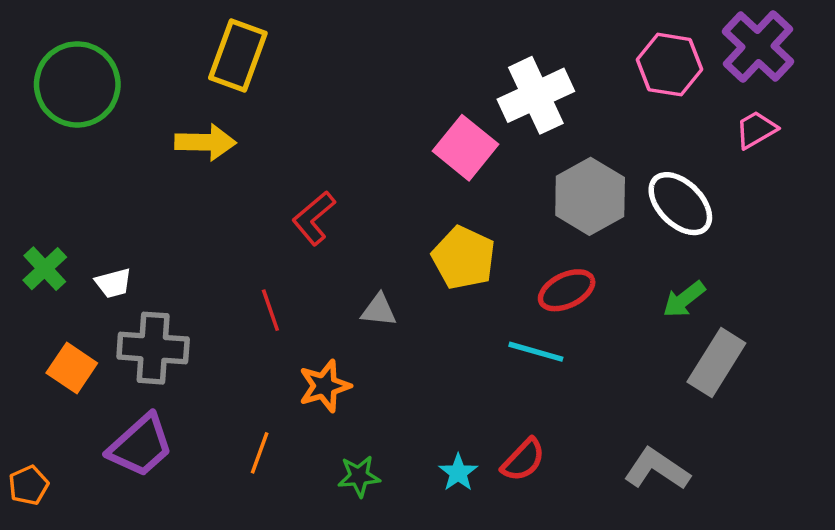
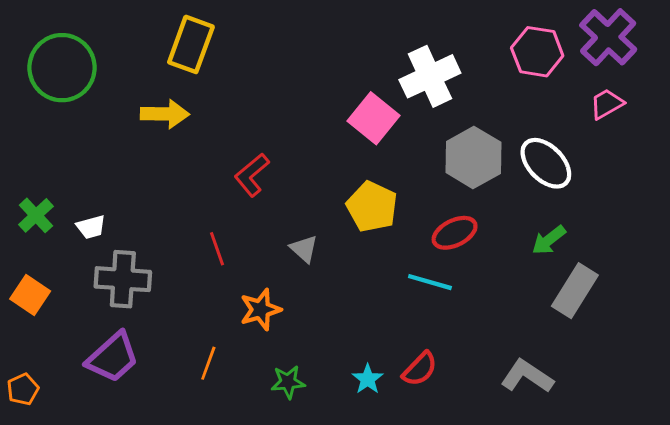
gray triangle: (379, 310) -> (304, 249), turned 36
orange square: (72, 368) -> (30, 295), moved

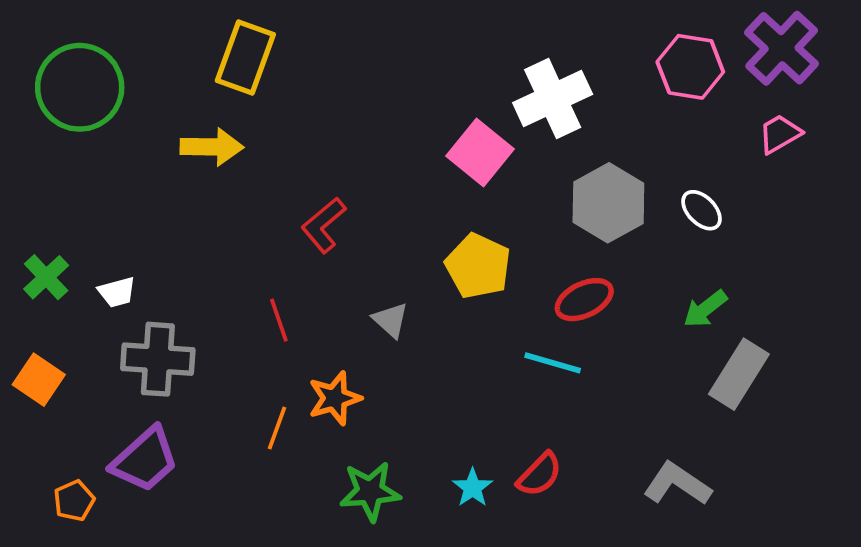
white ellipse: (546, 163) -> (702, 210), size x0.6
orange line: (208, 363) -> (277, 428), moved
green star: (288, 382) -> (370, 491), size x1.4
orange pentagon: (23, 389) -> (74, 501), moved

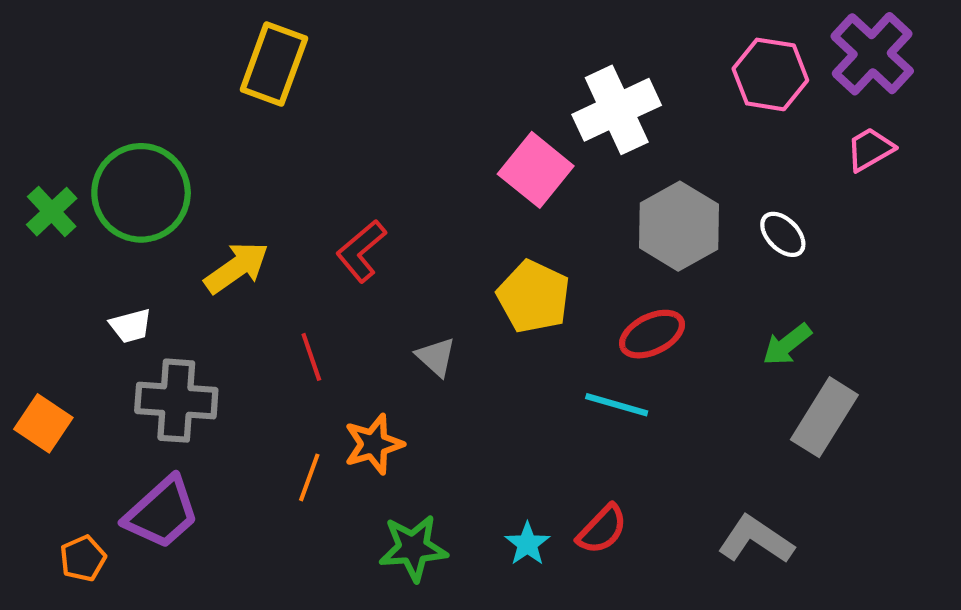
green circle: (80, 87) -> (141, 193), moved
yellow arrow: (212, 147) -> (237, 268), moved, turned -36
green cross: (46, 277) -> (52, 212), moved

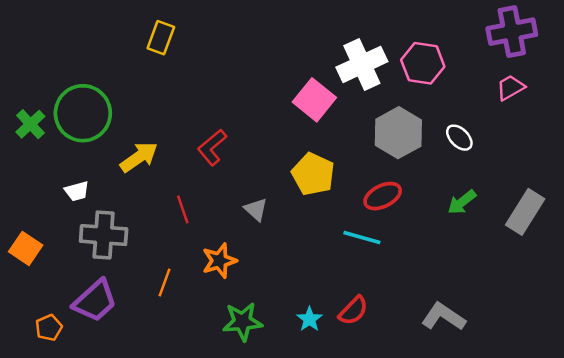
purple cross: (872, 54) -> (512, 32), turned 36
yellow rectangle: (274, 64) -> (161, 38), size x0.7
pink hexagon: (770, 74) -> (423, 63), moved
gray rectangle: (824, 417) -> (525, 212), moved
orange line: (309, 477) -> (164, 283), moved

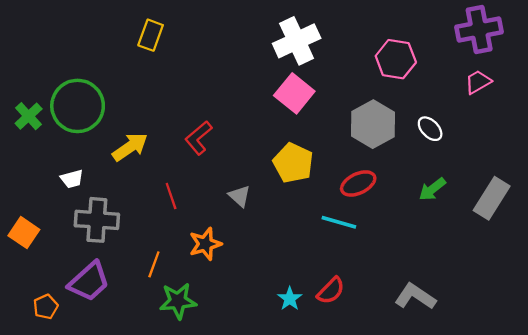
white cross: (362, 64) -> (297, 41), moved
green star: (242, 322) -> (178, 301), moved

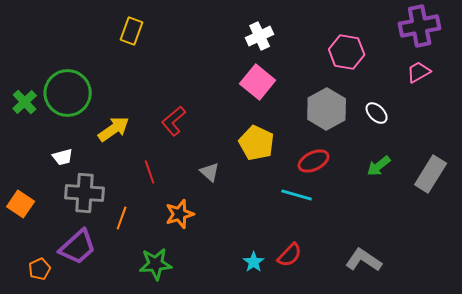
white cross: (297, 41) -> (260, 36), size x0.7
orange line: (154, 264) -> (122, 218), moved

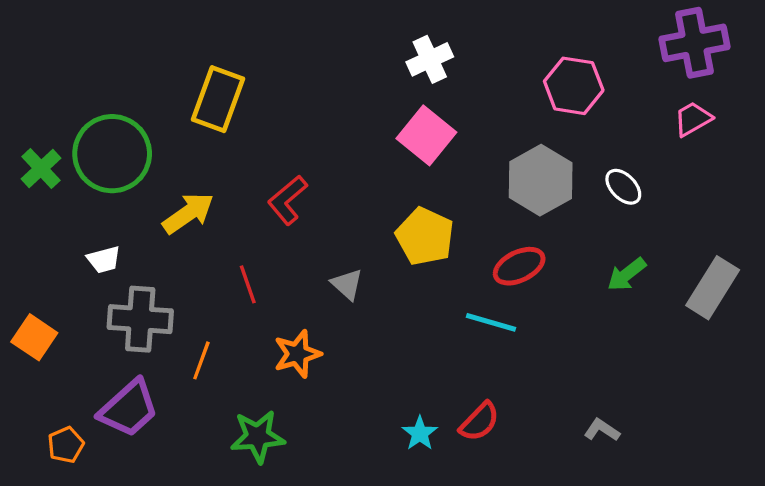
yellow rectangle: (132, 31) -> (218, 99), moved, size x1.4
gray L-shape: (364, 260) -> (602, 430), size x0.6

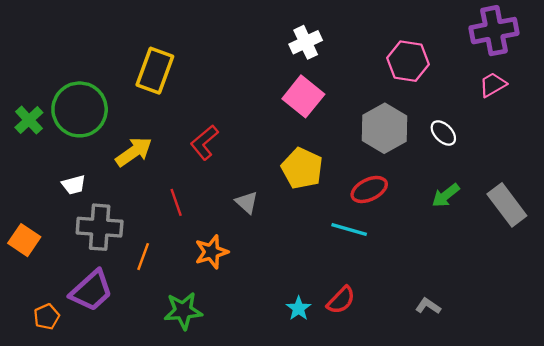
gray rectangle: (713, 288) -> (507, 205), turned -69

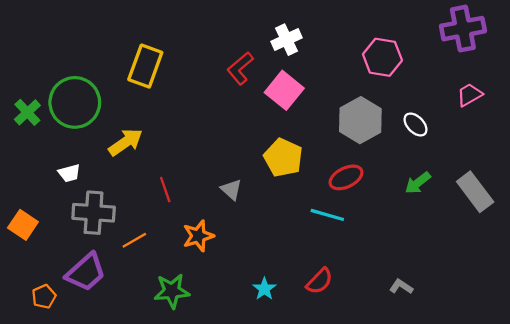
pink trapezoid: (493, 85) -> (470, 95), moved
red L-shape: (204, 142) -> (240, 68), moved
orange line: (143, 257) -> (134, 240), turned 40
cyan star: (299, 308) -> (264, 289), moved

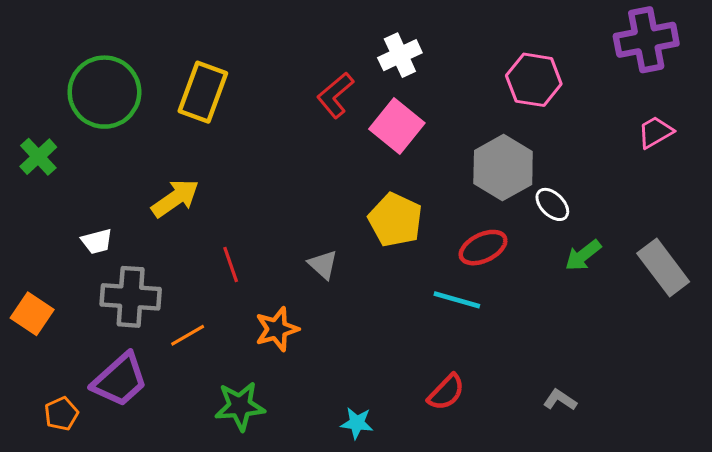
green circle: (75, 102) -> (104, 92), moved
white ellipse: (416, 125) -> (552, 204), moved
cyan star: (264, 289) -> (357, 423), moved, turned -30

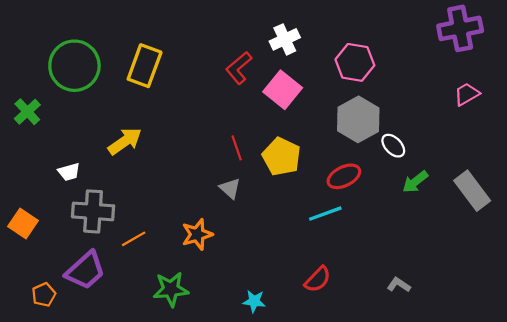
pink hexagon: (534, 80) -> (355, 62), moved
red line: (231, 264) -> (237, 148), moved
cyan line: (457, 300) -> (325, 214), turned -36

